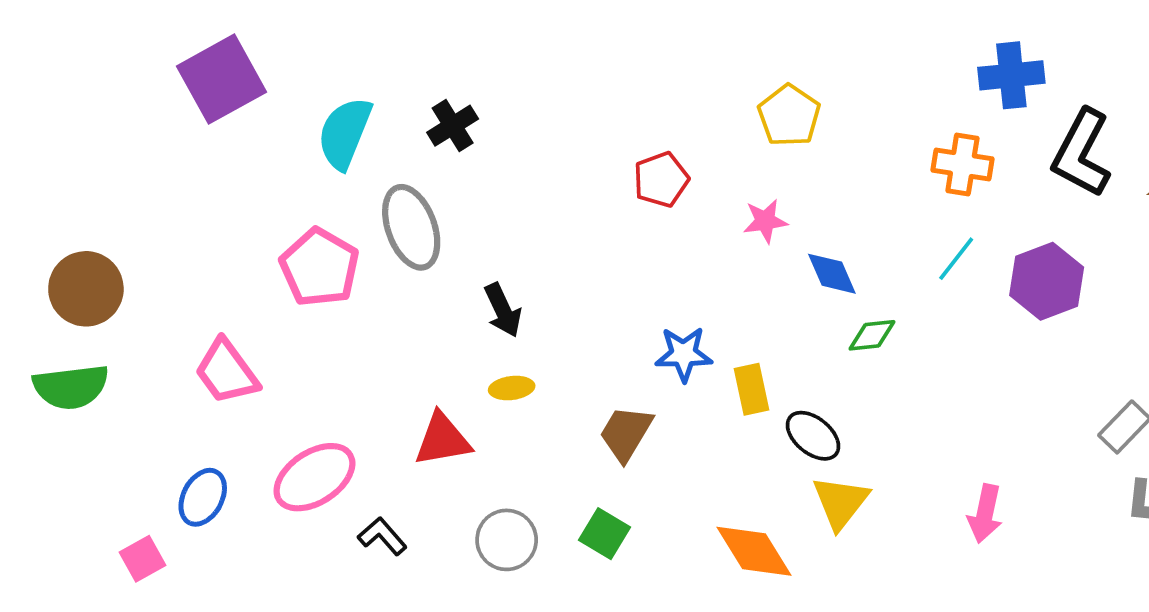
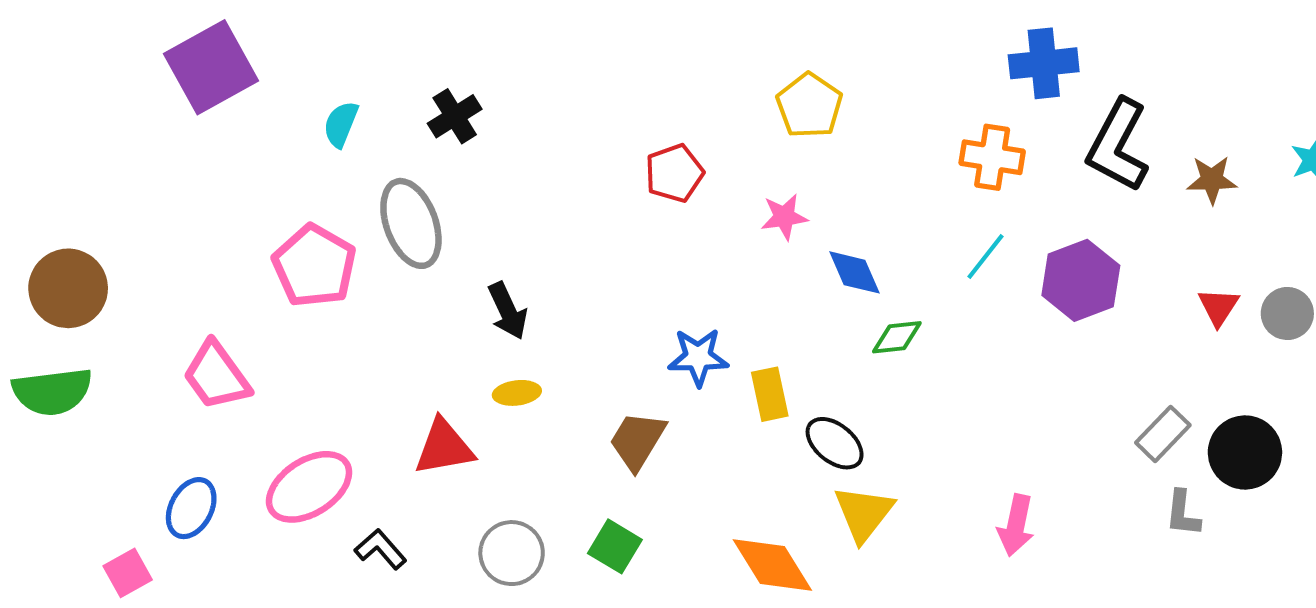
cyan semicircle: (345, 133) -> (341, 124), size x0.6

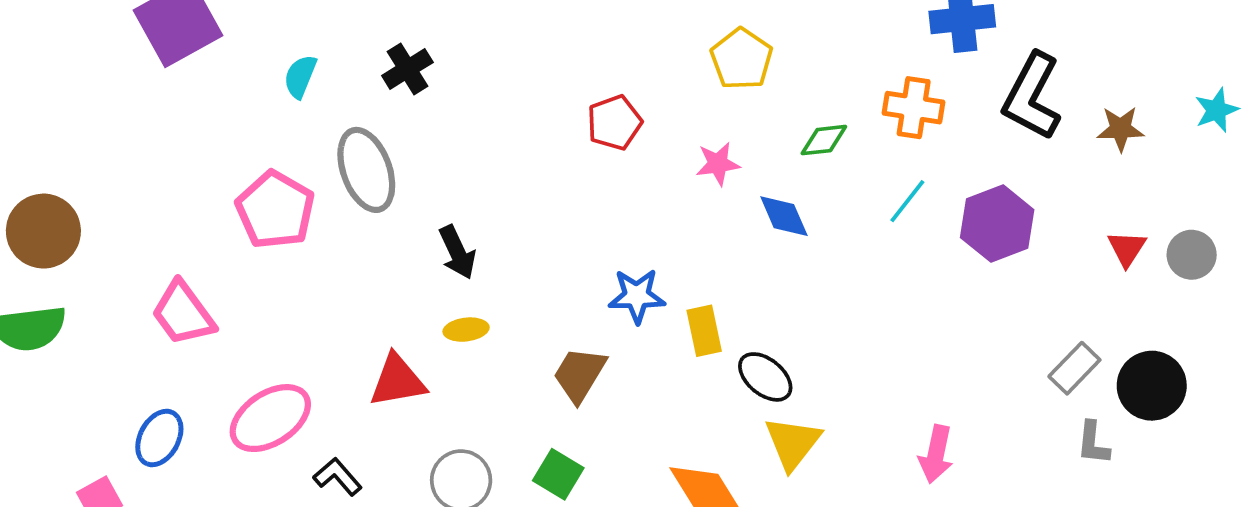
green diamond: (897, 337) -> (824, 140), moved

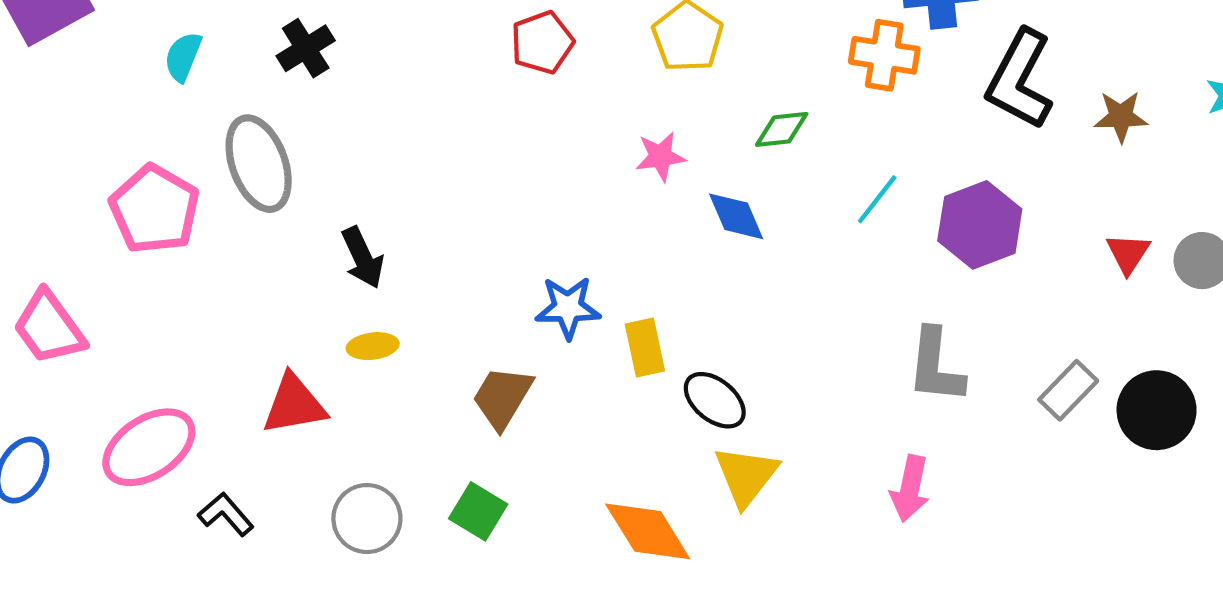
orange cross: (914, 108) -> (884, 55), moved
red pentagon: (614, 123) -> (542, 42), moved
gray L-shape: (1093, 443) -> (936, 366), moved, size x1.5

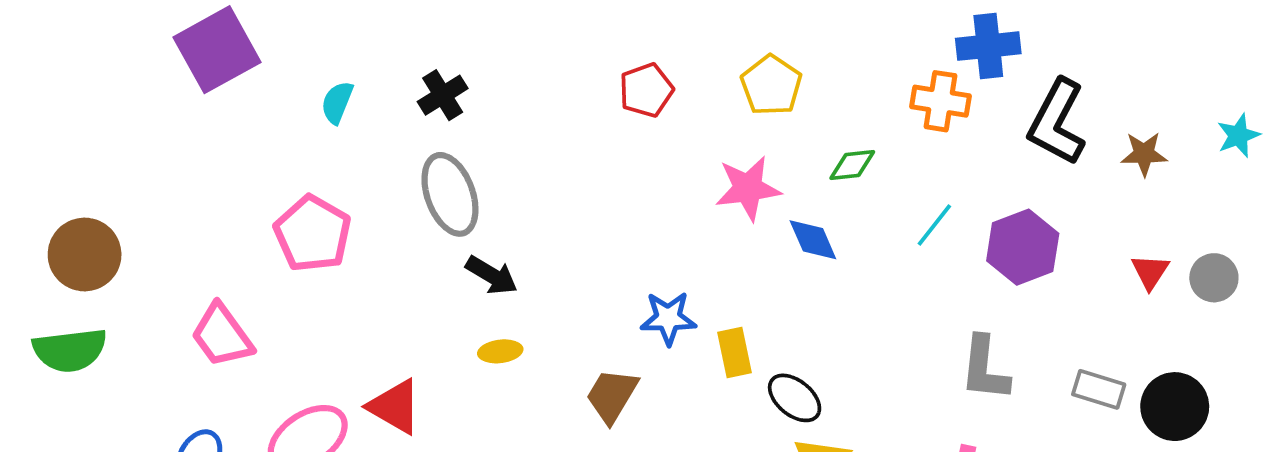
pink star: (661, 156) -> (748, 188), size x1.5
gray ellipse: (259, 164) -> (450, 194), moved
black arrow: (363, 258) -> (492, 275), turned -34
gray rectangle: (1068, 390) -> (1099, 389), turned 63
red triangle: (294, 404) -> (395, 407), moved, turned 40

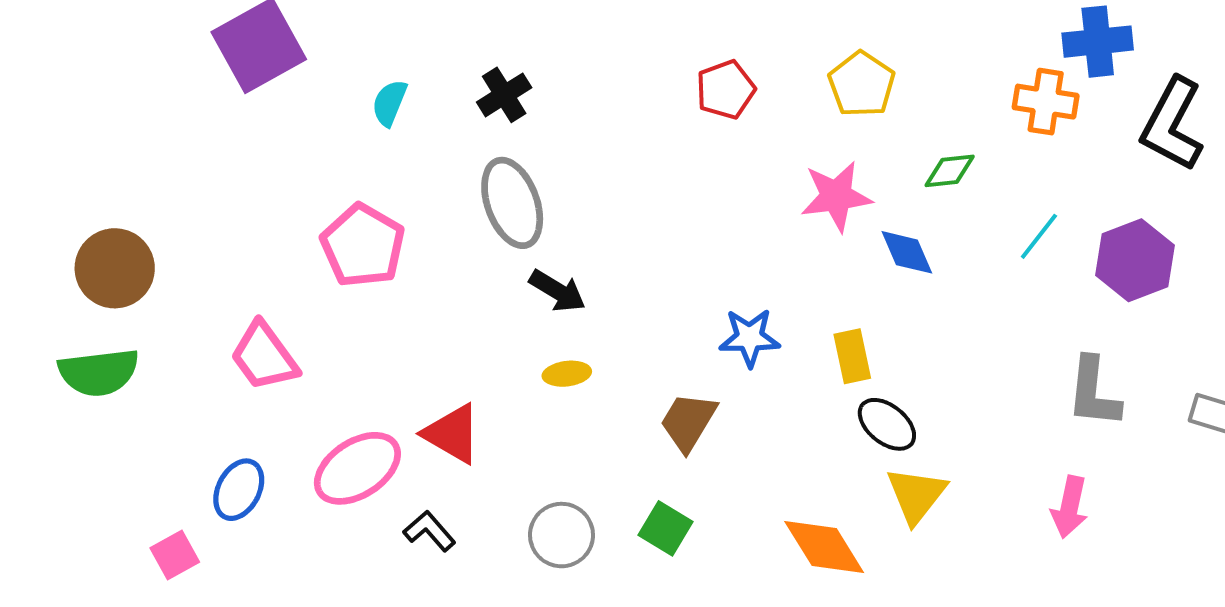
yellow rectangle: (734, 353) -> (852, 356), moved

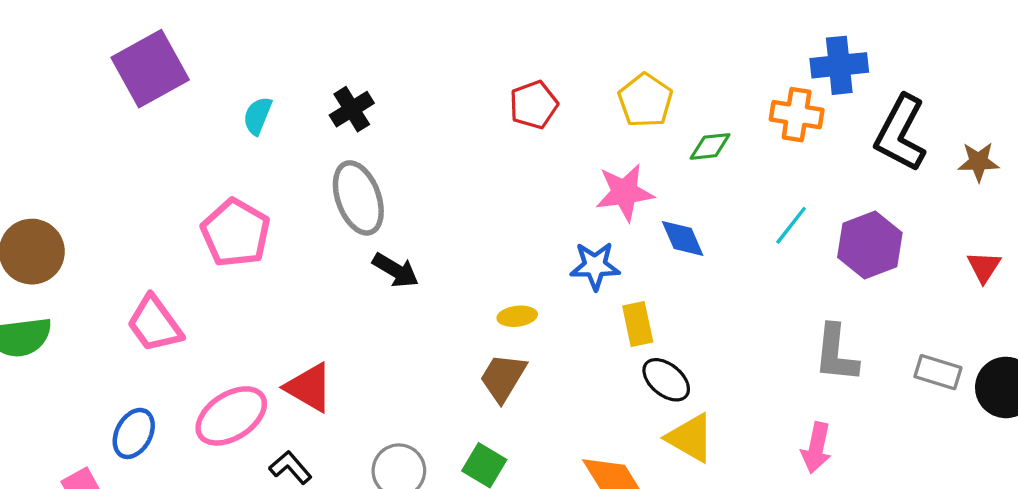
green diamond: (950, 171) -> (710, 146), moved
blue star: (750, 338) -> (595, 266), moved
yellow ellipse: (567, 374) -> (517, 316), moved
yellow triangle: (916, 495) -> (690, 438), turned -38

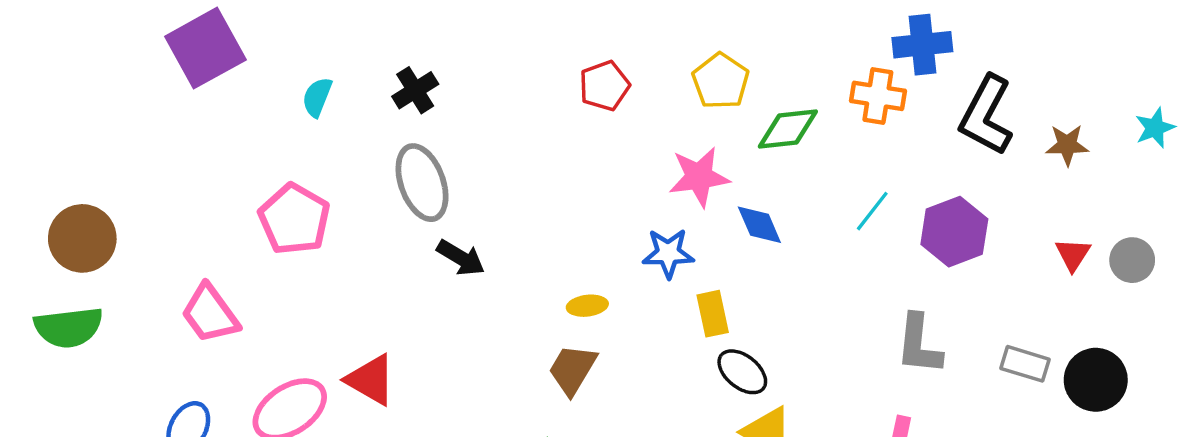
green diamond: (710, 146) -> (788, 129), size x1.4

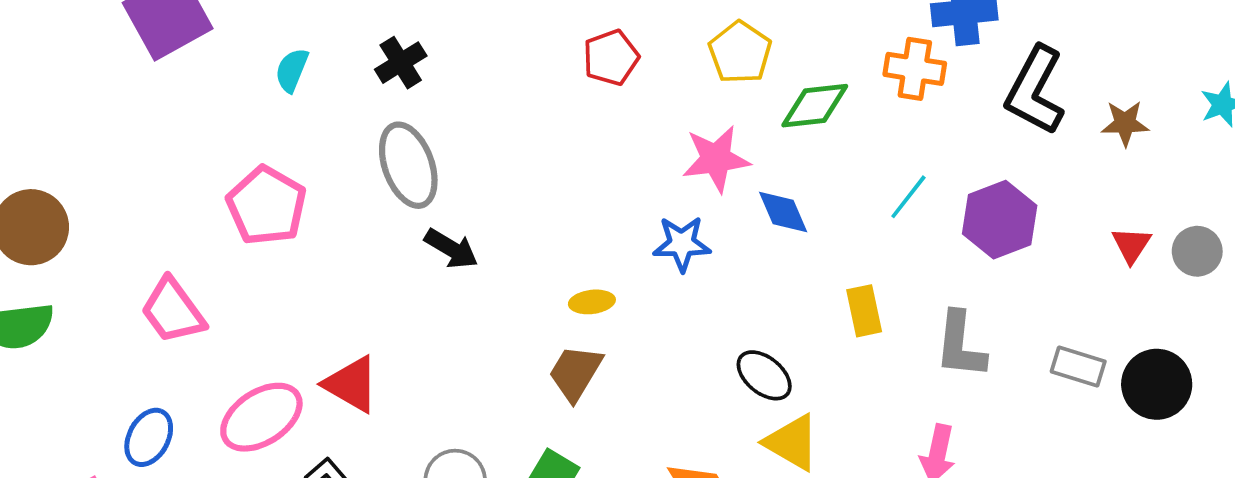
yellow rectangle: (713, 314) -> (864, 311), moved

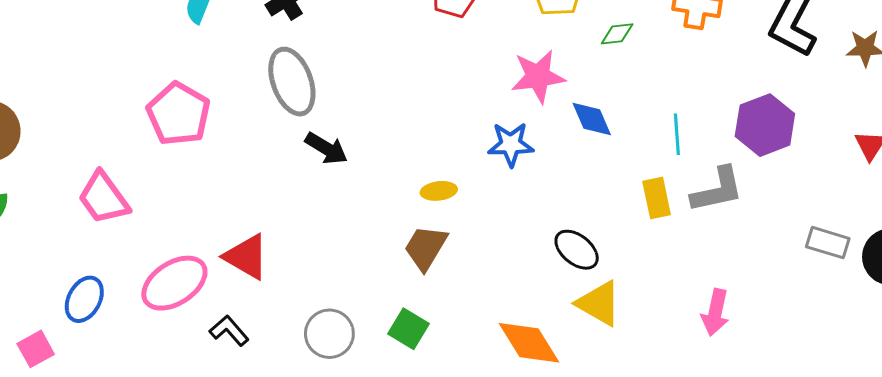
green diamond: (815, 106) -> (617, 34), size x0.6
cyan line: (908, 197) -> (677, 134), moved, turned -42
gray L-shape: (960, 345) -> (717, 190), moved, turned -108

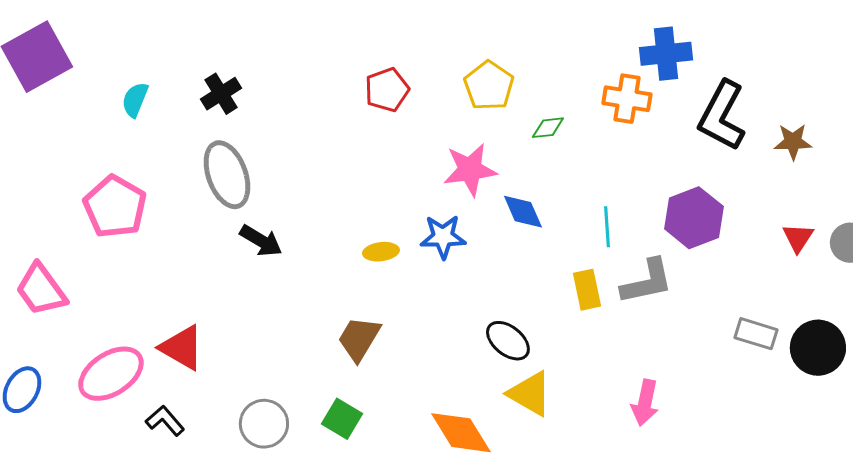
yellow ellipse: (439, 191) -> (381, 252), moved

